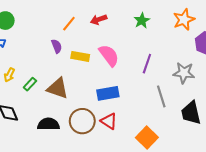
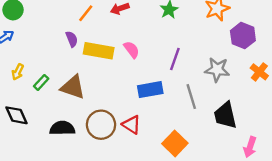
pink semicircle: (109, 55) -> (131, 50), size x0.7
yellow rectangle: (80, 56) -> (99, 51), size x1.4
blue rectangle: (108, 93) -> (150, 90), moved

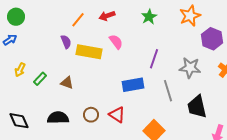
pink semicircle: (131, 50) -> (116, 42), moved
brown triangle: (73, 87) -> (67, 83), size x0.6
black diamond: (17, 115) -> (19, 121), moved
brown circle: (101, 125) -> (91, 115), size x0.6

